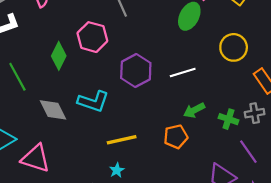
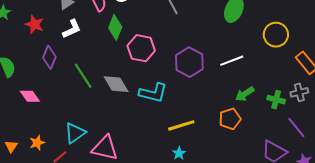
pink hexagon: (92, 37) -> (141, 48), moved
green diamond: (59, 56) -> (115, 27), moved
gray diamond: (53, 110) -> (116, 84), moved

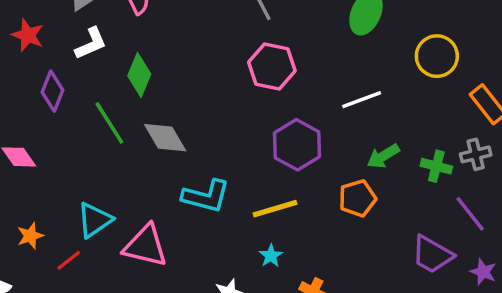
green diamond: (115, 27) -> (139, 75), moved
pink hexagon: (141, 48) -> (272, 66), moved
purple hexagon: (189, 62) -> (297, 145), moved
cyan L-shape: (153, 93) -> (206, 196), moved

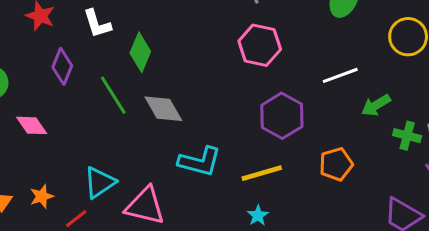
white L-shape: (91, 43) -> (97, 24), turned 96
green arrow: (383, 156) -> (376, 105), moved

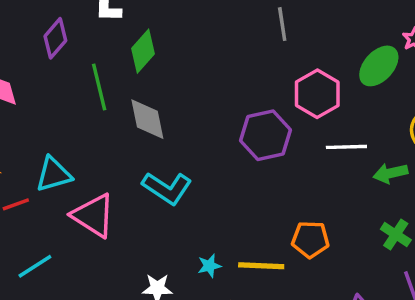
pink hexagon: (260, 45) -> (317, 94), moved
green arrow: (376, 105) -> (390, 173), moved
purple hexagon: (282, 116) -> (266, 135), moved
yellow line: (262, 173) -> (261, 266), moved

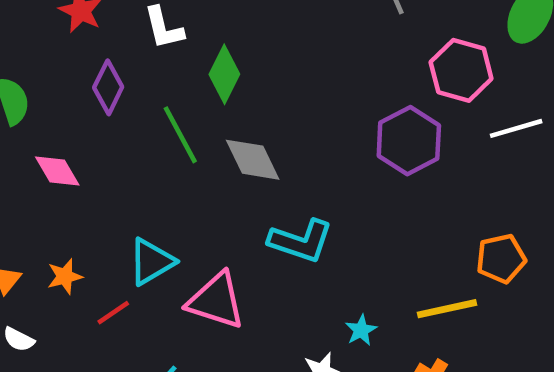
cyan star: (209, 266) -> (361, 330), moved

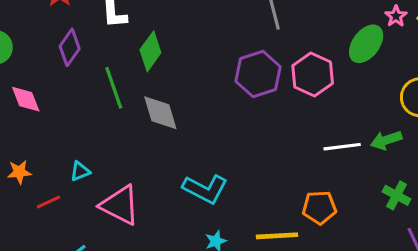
white line: (516, 128) -> (342, 147), moved
purple hexagon: (409, 141) -> (258, 74), moved
cyan L-shape: (301, 241) -> (205, 189), moved
cyan triangle: (151, 262) -> (80, 171), size x0.6

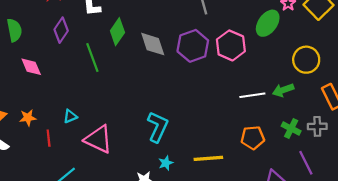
gray diamond: (160, 113) -> (153, 44), moved
cyan L-shape: (205, 189) -> (158, 127), turned -92
red line: (48, 202) -> (49, 138), turned -70
orange pentagon: (319, 207) -> (253, 138), moved

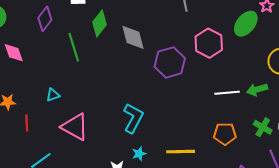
purple hexagon: (193, 46) -> (170, 62), moved
cyan triangle: (70, 116) -> (53, 95), moved

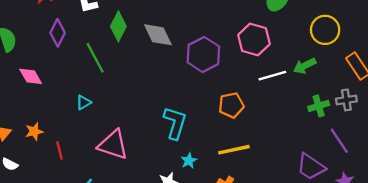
pink hexagon: (209, 43) -> (254, 40), moved
cyan triangle: (53, 95) -> (84, 102), moved
green cross: (263, 127) -> (319, 106), turned -36
orange pentagon: (225, 134) -> (231, 105), moved

